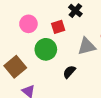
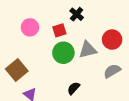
green circle: (46, 49) -> (63, 53), moved
black semicircle: (69, 72) -> (74, 88), moved

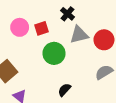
red square: (59, 30) -> (42, 28), moved
gray triangle: (88, 50) -> (79, 35), moved

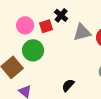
black cross: (68, 14) -> (61, 15), moved
green circle: (54, 53) -> (33, 50), moved

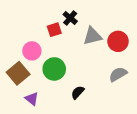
pink circle: (25, 25) -> (32, 51), moved
green circle: (33, 50) -> (54, 69), moved

